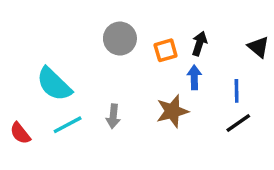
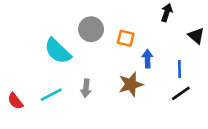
black arrow: (199, 44) -> (167, 13), moved
orange square: (166, 50) -> (126, 38), turned 30
cyan semicircle: (54, 84) -> (58, 51), moved

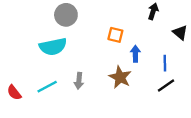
gray circle: (91, 29) -> (66, 15), moved
cyan semicircle: (58, 51) -> (53, 47), turned -56
brown star: (131, 84) -> (120, 77), turned -30

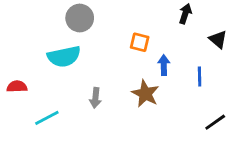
black line: (166, 85) -> (215, 122), moved
cyan line: (47, 87) -> (47, 118), moved
red semicircle: (14, 93) -> (17, 86), moved, turned 126

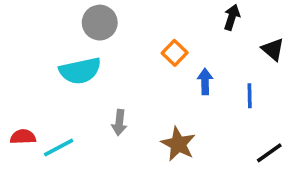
orange square: (140, 42) -> (175, 53), turned 30
red semicircle: (17, 86) -> (23, 137), moved
brown star: (145, 94) -> (178, 144), moved

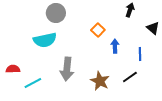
gray arrow: (119, 123) -> (67, 69), size x1.6
red semicircle: (23, 137) -> (13, 69), moved
black line: (269, 153) -> (130, 77), moved

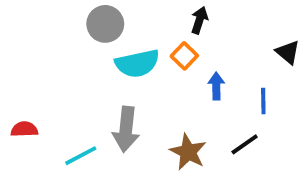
black arrow: (130, 10) -> (199, 20), moved
cyan semicircle: (45, 40) -> (137, 63), moved
cyan line: (33, 83) -> (81, 156), moved

